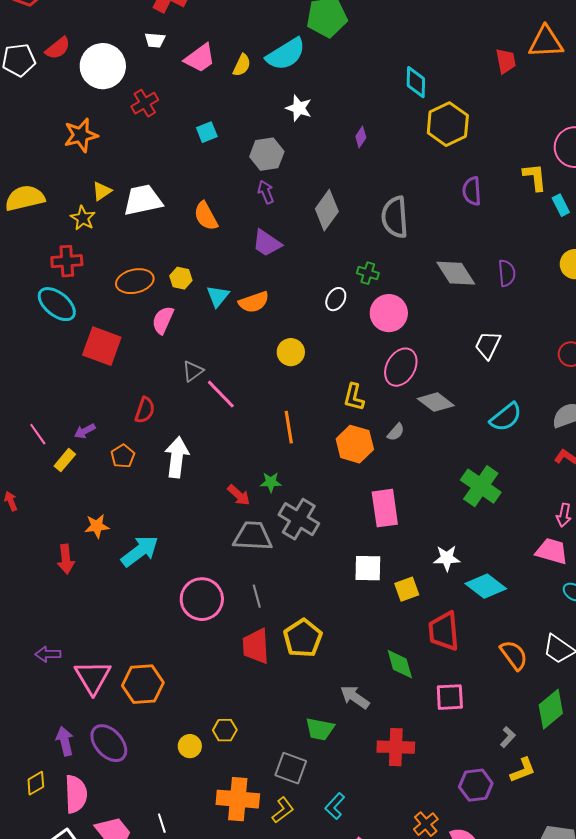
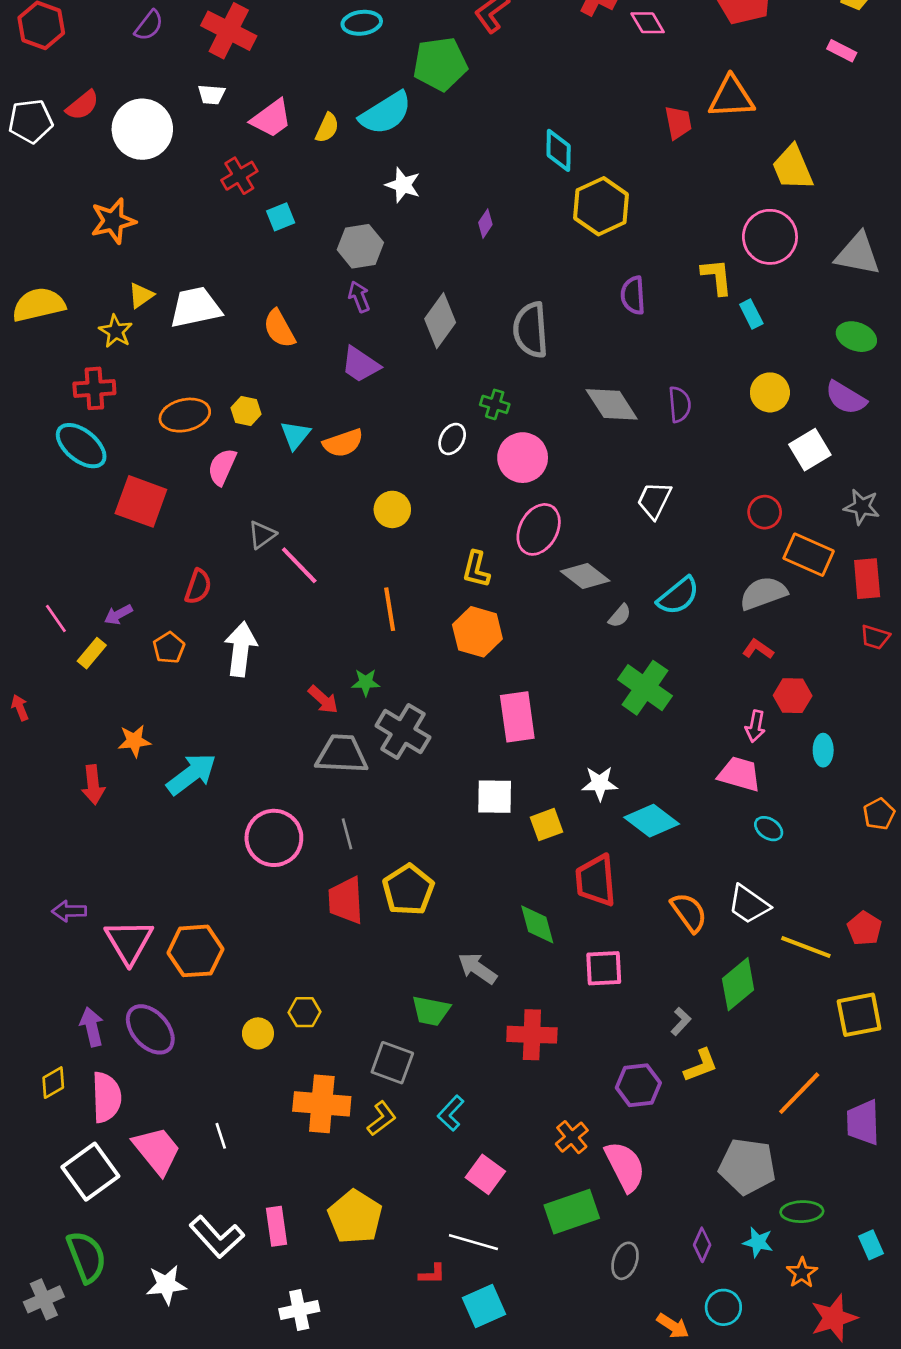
red cross: (145, 103) -> (239, 176), moved
gray semicircle: (396, 432) -> (620, 616), moved

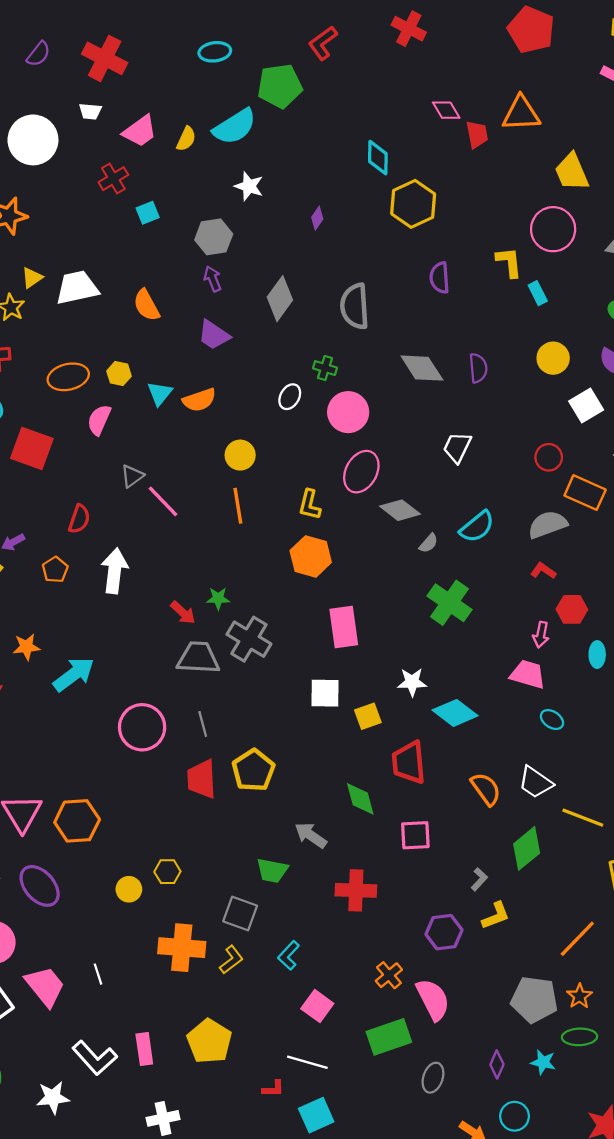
pink diamond: (648, 23) -> (446, 110), moved
orange line: (390, 609) -> (238, 506), moved
orange star: (802, 1273) -> (580, 996), moved

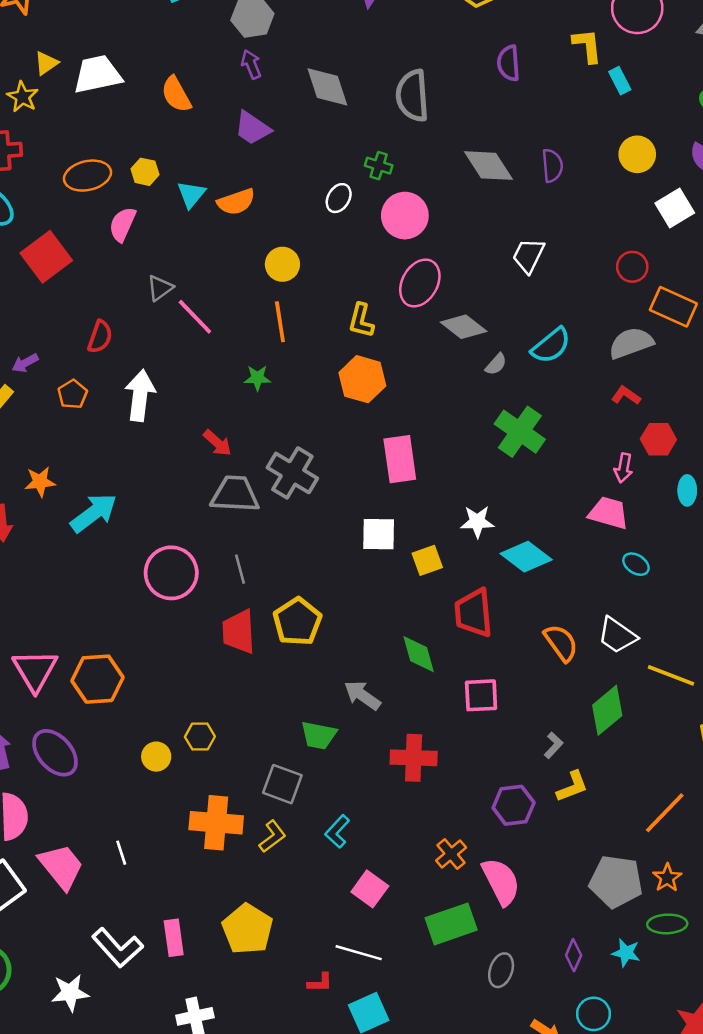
gray diamond: (280, 299) -> (327, 87), turned -54
red square: (32, 448) -> (46, 257), turned 33
green star: (218, 598) -> (257, 378), moved

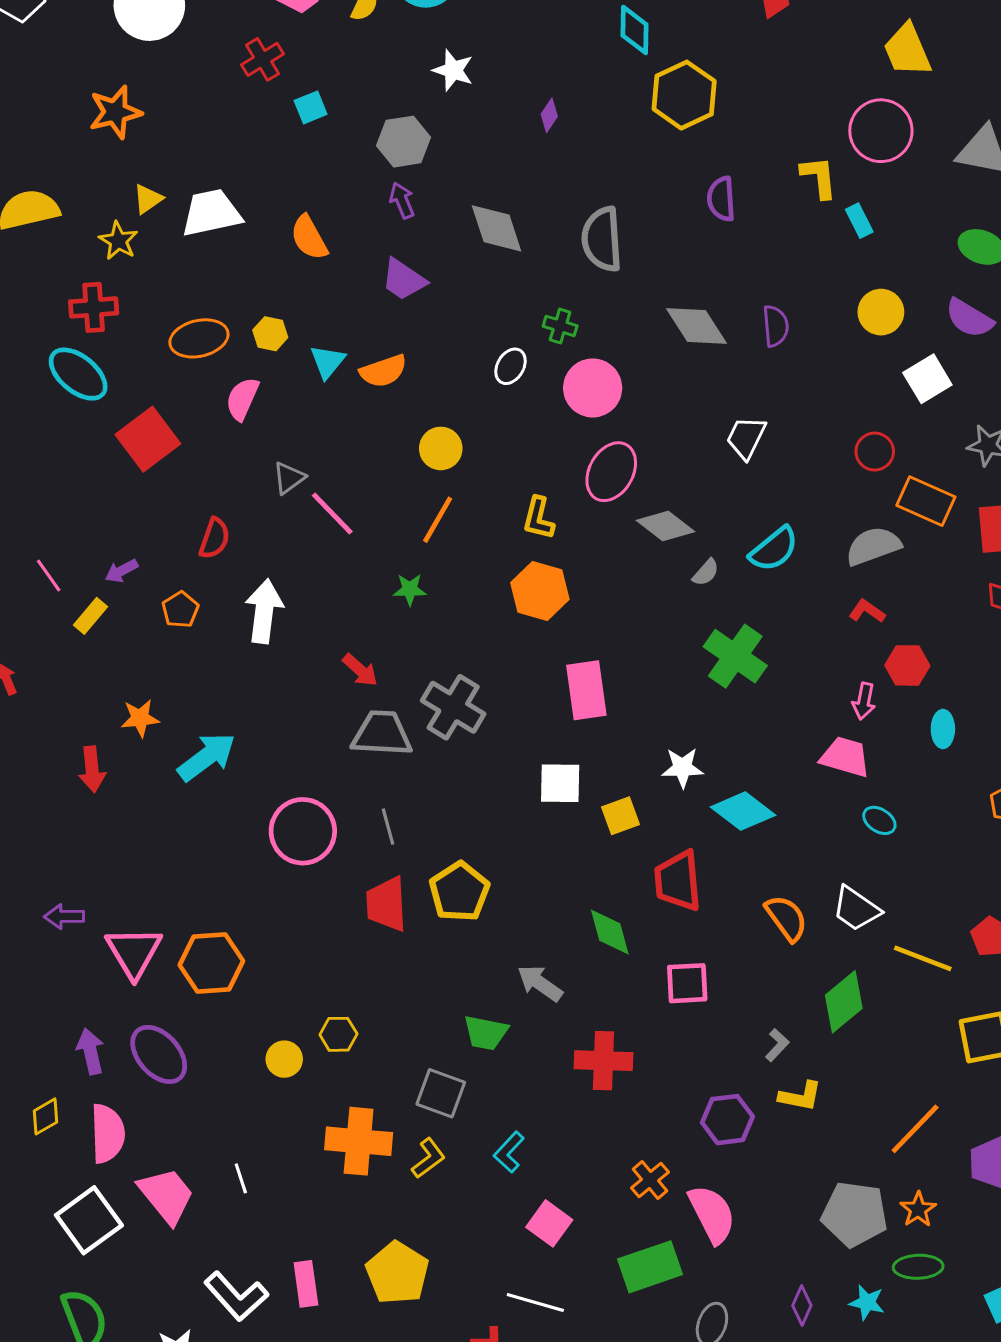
orange line: (280, 322) -> (438, 520), turned 39
yellow L-shape: (572, 787) -> (800, 1096), turned 32

